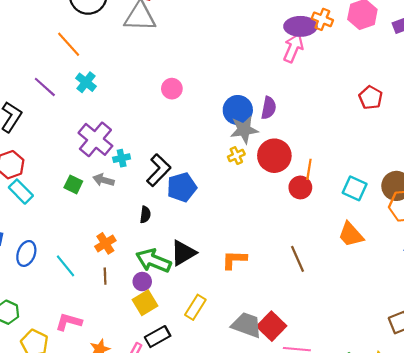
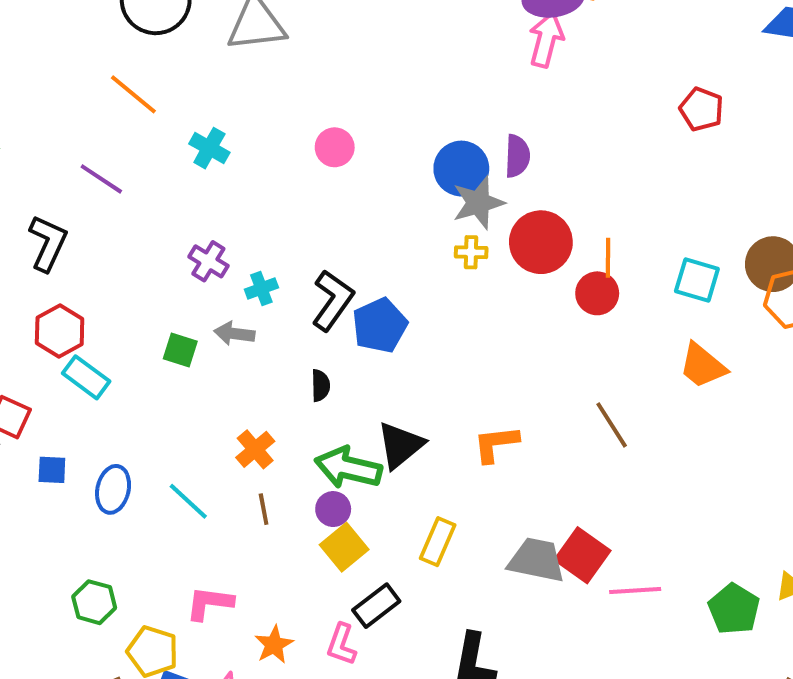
cyan cross: (86, 82) -> (209, 148), moved
purple cross: (95, 139) -> (208, 261), size x0.6
yellow cross: (236, 156) -> (471, 252), turned 35

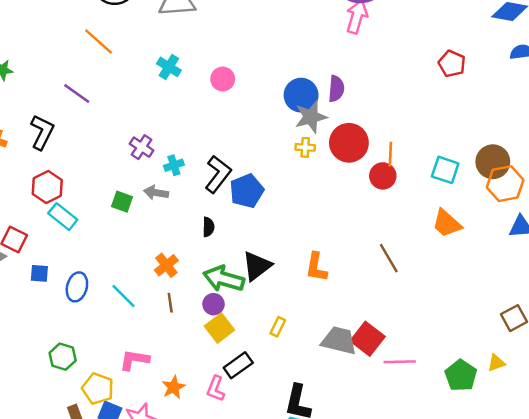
cyan cross: (209, 148) -> (169, 67), moved
orange L-shape: (496, 444) -> (316, 267), turned -76
yellow rectangle: (438, 542) -> (278, 327), size x0.7

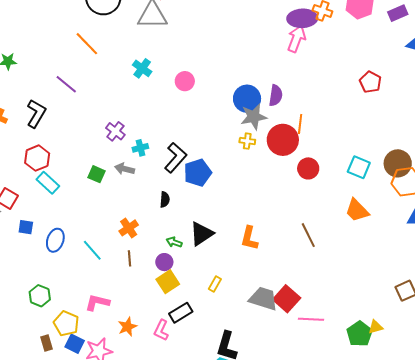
orange line: (390, 154) -> (300, 124), moved
green arrow: (224, 279) -> (174, 242), size x0.5
yellow triangle: (496, 363) -> (376, 327), moved

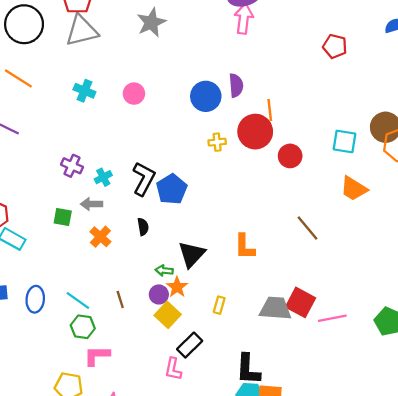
gray star: (254, 117) -> (151, 22), moved
orange cross: (129, 228) -> (100, 237), moved
green hexagon: (40, 296) -> (83, 327), moved
orange star: (127, 327) -> (177, 287), moved

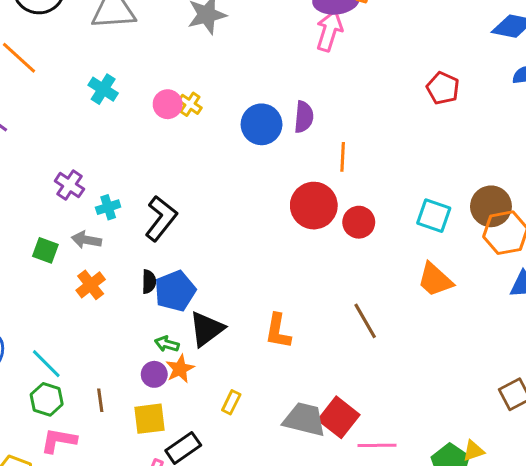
red circle: (255, 132) -> (314, 206), moved
yellow cross: (217, 142) -> (190, 104), moved, turned 30
blue pentagon: (172, 189) -> (175, 291), moved
brown line: (120, 300) -> (100, 400), moved
yellow square: (168, 315) -> (150, 419), moved, turned 30

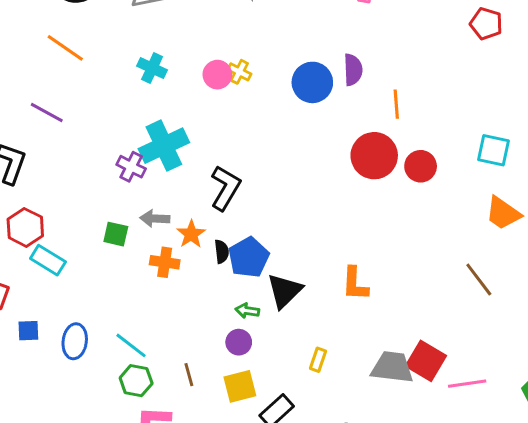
cyan cross: (108, 207) -> (164, 146), moved, size x2.0
orange cross: (91, 285) -> (165, 262), turned -36
brown line: (365, 321) -> (479, 280), moved
orange star: (180, 369) -> (191, 234), moved

